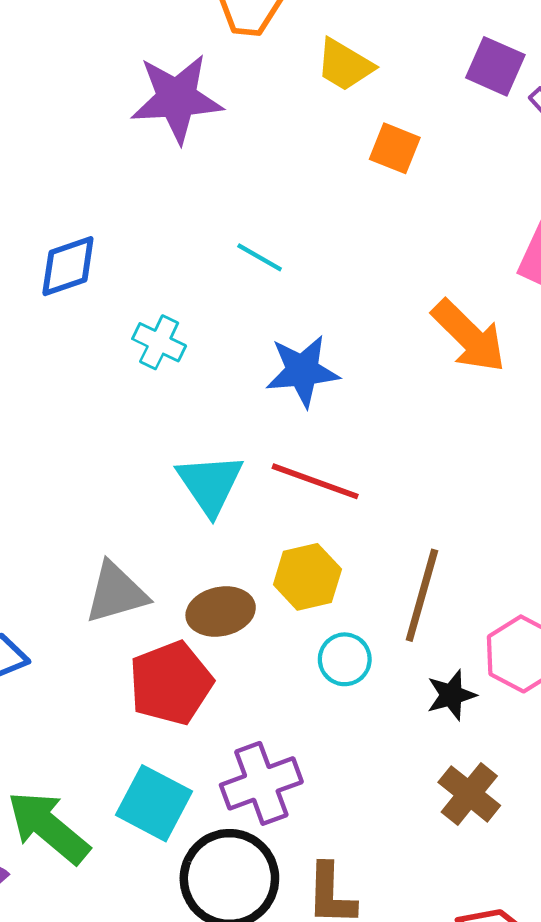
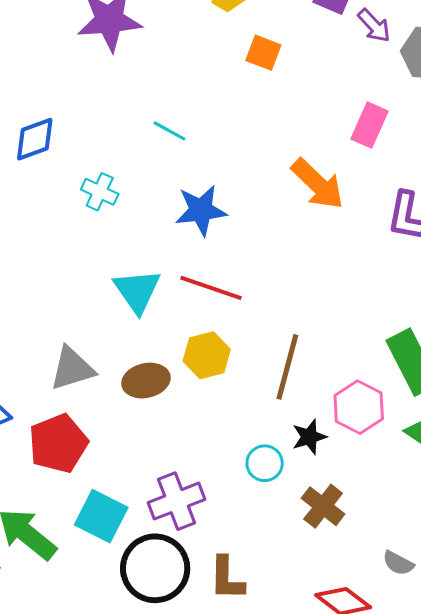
cyan circle: (345, 659) -> (265, 463), moved
red pentagon: (171, 683) -> (58, 443), moved

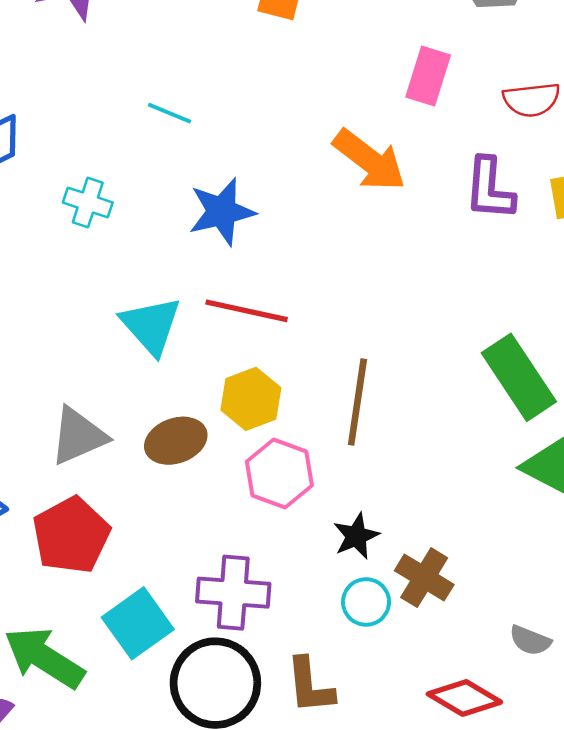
pink hexagon: (359, 407) -> (279, 474), moved
black star: (309, 437) -> (356, 536), moved
cyan circle: (265, 463) -> (366, 602), moved
purple cross: (177, 501) -> (233, 593), turned 32
cyan square: (101, 516) -> (138, 623), turned 34

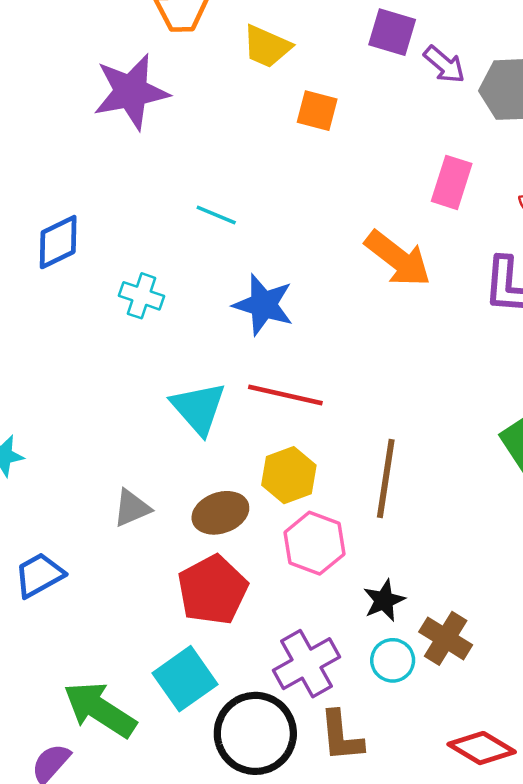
blue star: (222, 212) -> (263, 305), turned 30
gray triangle: (78, 436) -> (132, 508), size x0.7
red pentagon: (71, 535) -> (213, 590), moved
purple cross: (233, 593) -> (306, 664), moved, turned -34

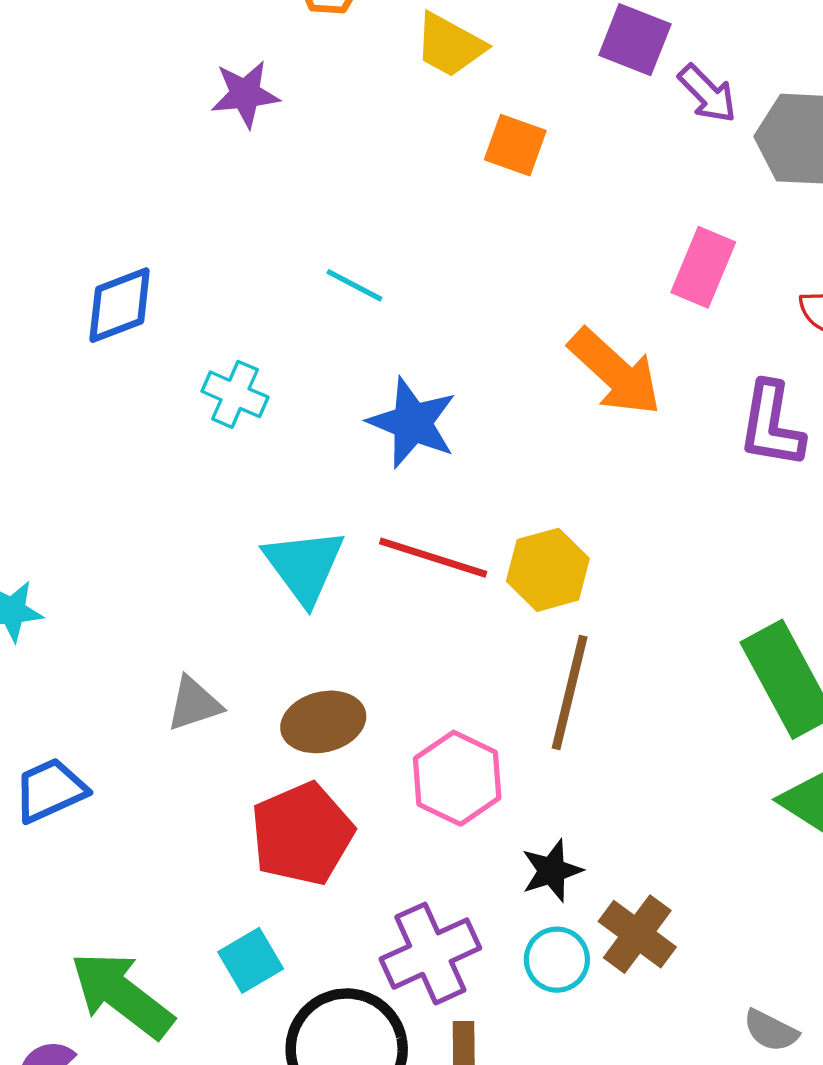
purple star: (131, 92) -> (245, 94), size x0.6
yellow hexagon: (289, 475) -> (548, 570), moved
cyan square: (185, 679) -> (251, 960), size x0.7

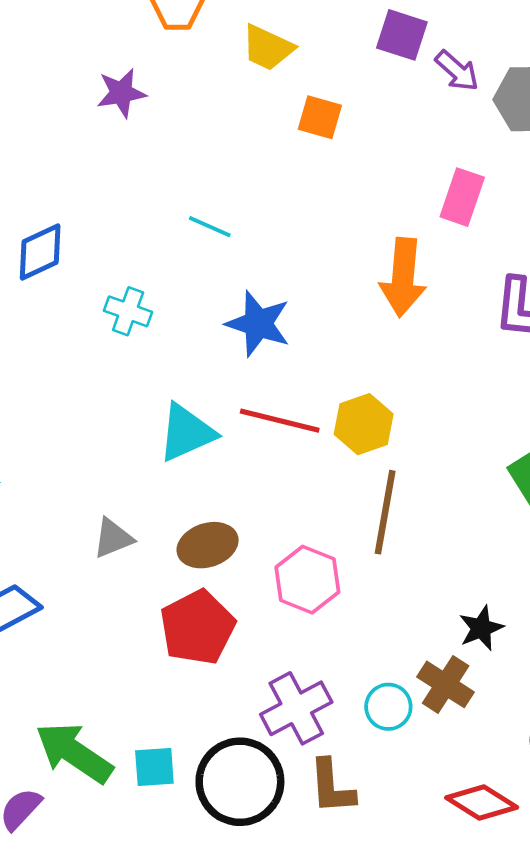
orange arrow: (615, 372) -> (403, 277), turned 56
cyan triangle: (304, 566) -> (186, 433), turned 46
black star: (552, 871) -> (481, 628), moved
cyan square: (251, 960) -> (154, 767), moved, turned 30

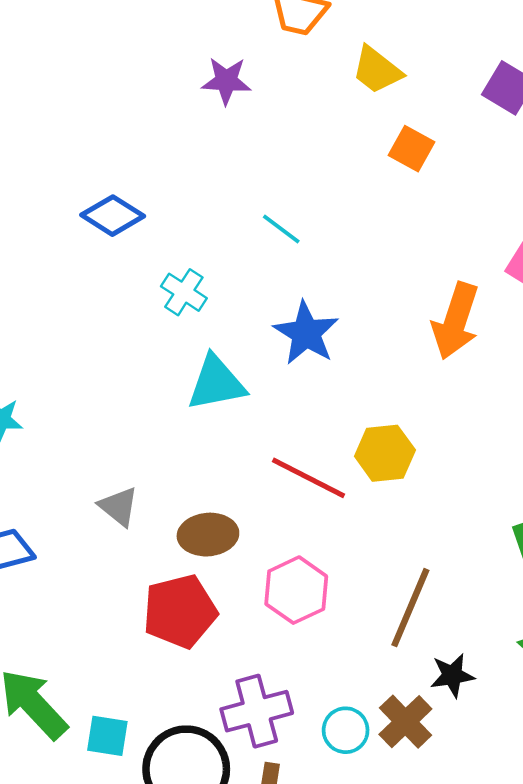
blue diamond: (40, 252) -> (113, 216), turned 44
red line: (280, 421) -> (309, 478), moved
cyan triangle: (186, 433) -> (216, 383), moved
brown line: (385, 512) -> (410, 608), moved
gray triangle: (113, 538) -> (119, 507), turned 48

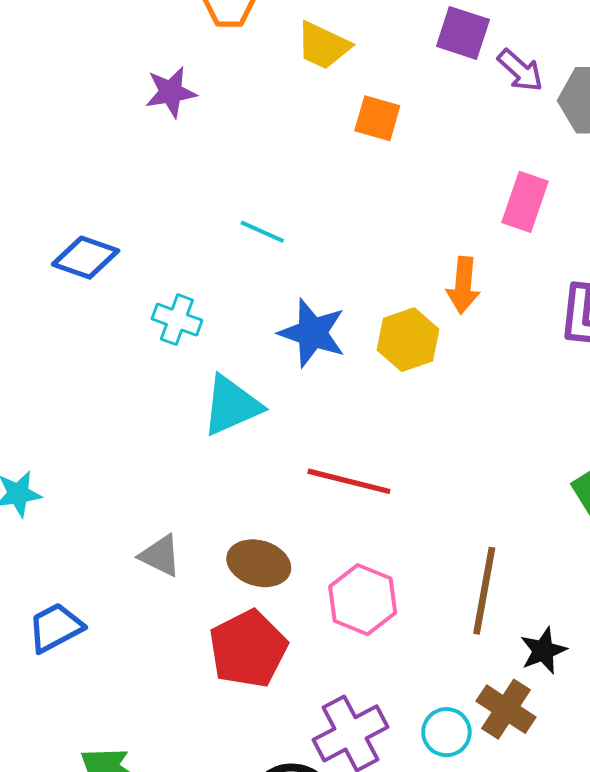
orange arrow: (456, 321) -> (463, 285), size x0.7
yellow hexagon: (385, 453) -> (408, 340), moved
brown ellipse: (208, 535) -> (259, 563), turned 34

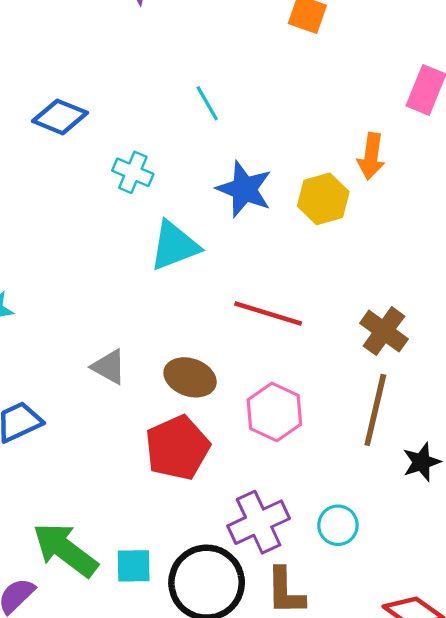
cyan line: (262, 232) -> (207, 103), turned 33
brown cross: (506, 709) -> (384, 331), moved

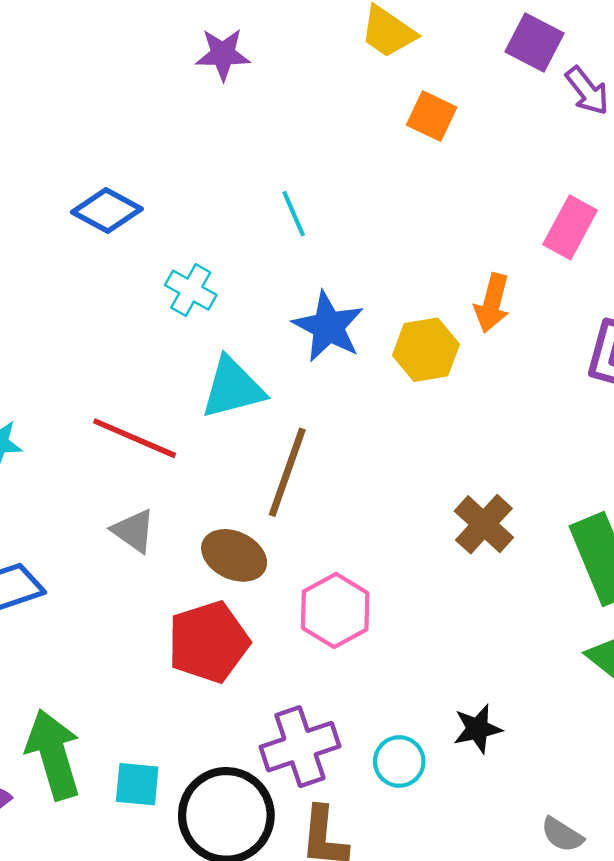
red line: (268, 314) -> (135, 438), moved
brown line: (375, 410) -> (287, 472), moved
black star: (422, 462) -> (478, 729), moved
green arrow: (65, 550) -> (53, 754), turned 30

